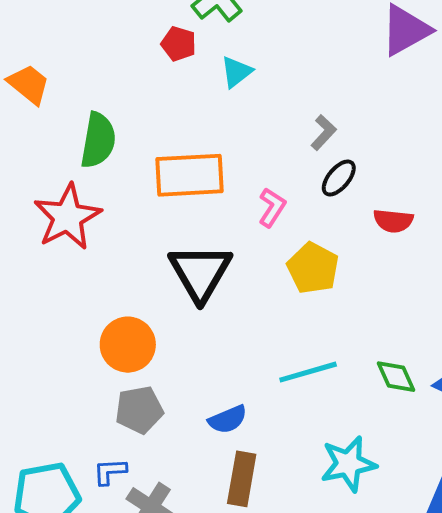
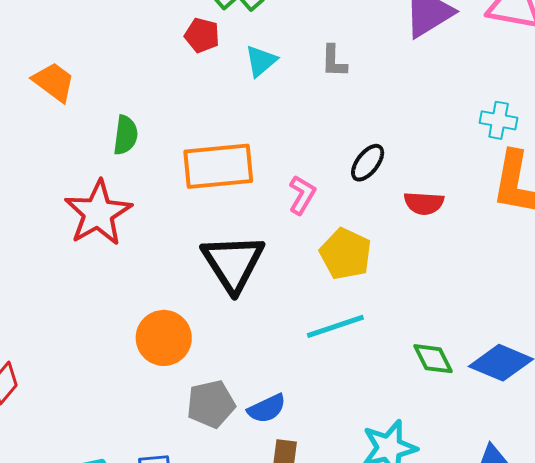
gray L-shape: (324, 133) -> (334, 61), moved, turned 141
green semicircle: (98, 140) -> (126, 135), size x0.7
cyan line: (308, 372) -> (335, 326), moved
gray pentagon: (139, 410) -> (211, 404), moved

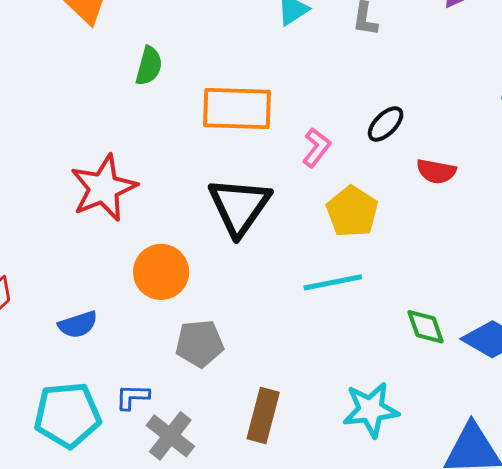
red star: (98, 213) -> (104, 188), moved
blue semicircle: (267, 409) -> (78, 325), moved

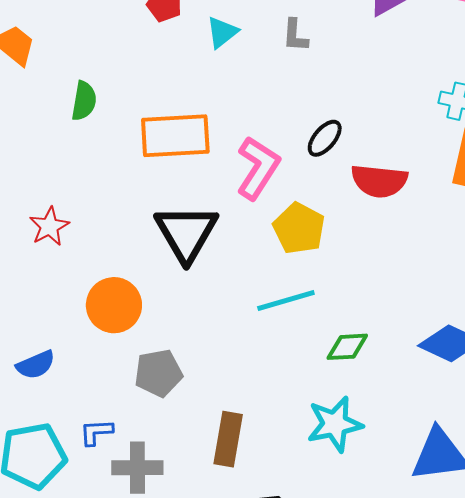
pink L-shape: (317, 148) -> (258, 168), size x1.6
red semicircle: (436, 171) -> (379, 181), size x1.4
red star: (104, 188) -> (49, 226), size x0.6
green diamond: (426, 327) -> (347, 347), moved, turned -69
gray cross: (170, 436) -> (137, 468), turned -33

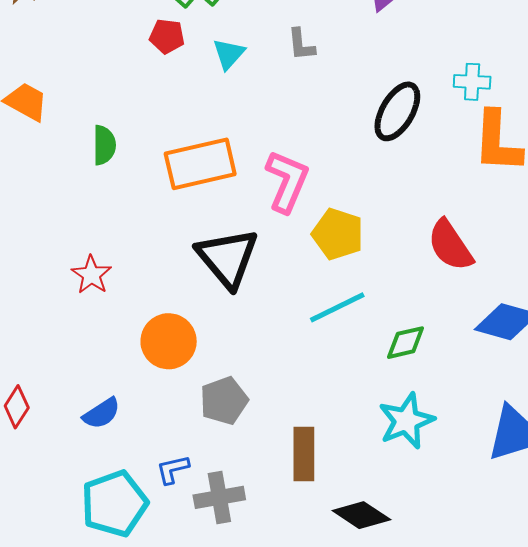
black ellipse: (325, 138) -> (397, 111), moved, size x1.5
red semicircle: (379, 181) -> (450, 245), moved, turned 60

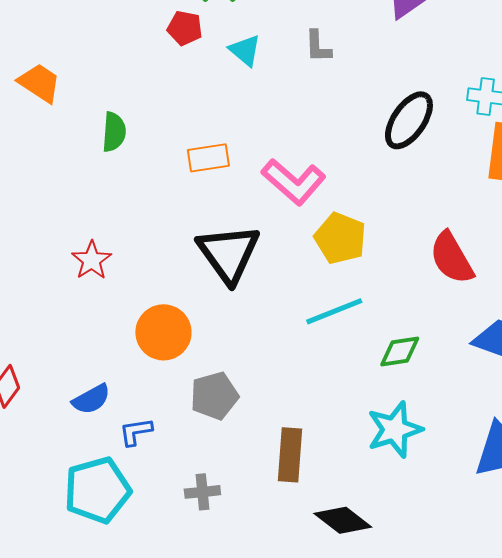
cyan triangle: (229, 54) -> (245, 50), turned -36
orange rectangle: (200, 164) -> (208, 158), size x0.6
pink L-shape: (287, 181) -> (294, 182), turned 104
blue L-shape: (173, 469) -> (136, 432), moved
gray cross: (219, 497) -> (202, 492), size x0.7

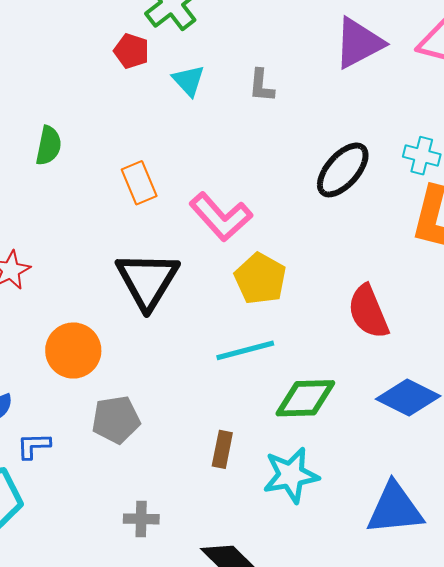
orange rectangle: (208, 158) -> (139, 183), turned 69
green diamond: (400, 351) -> (305, 398), size x1.4
brown rectangle: (290, 455) -> (222, 449), moved, size x0.7
gray cross: (202, 492) -> (141, 519), moved

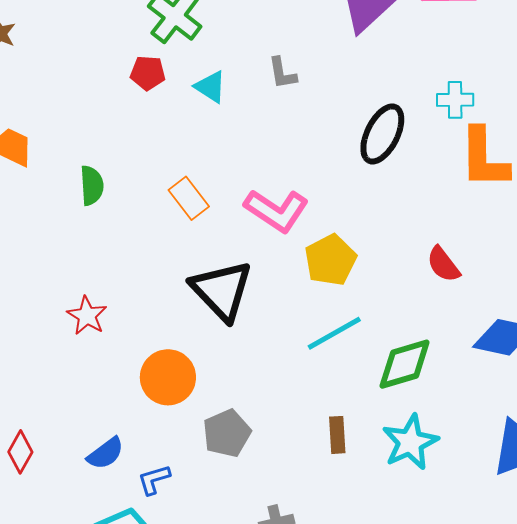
yellow pentagon: (260, 279) -> (330, 260), turned 30
red semicircle: (368, 312) -> (443, 264), size x0.7

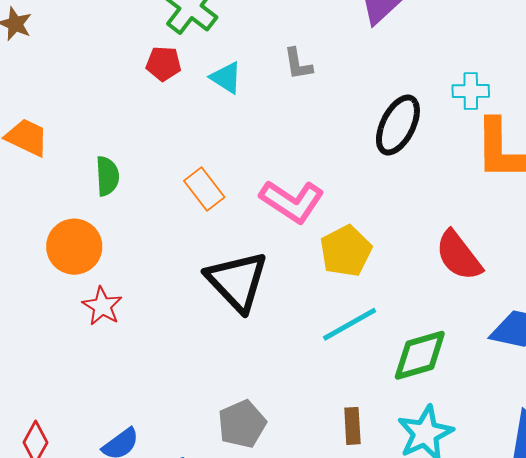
red semicircle: (443, 264) -> (459, 256), size x1.4
orange circle: (168, 377) -> (74, 247), moved

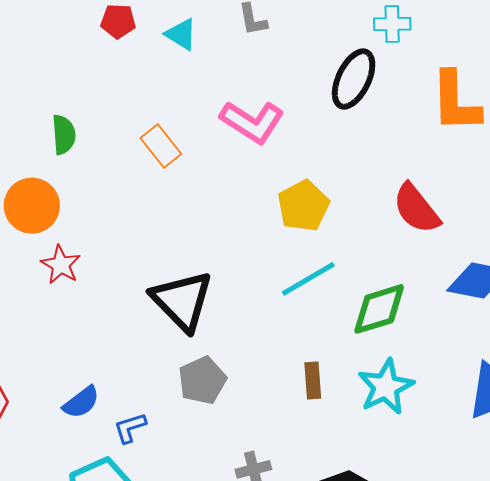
cyan cross: (471, 91) -> (392, 24), moved
pink L-shape: (292, 201) -> (252, 122), moved
black triangle: (237, 281) -> (182, 301), moved

